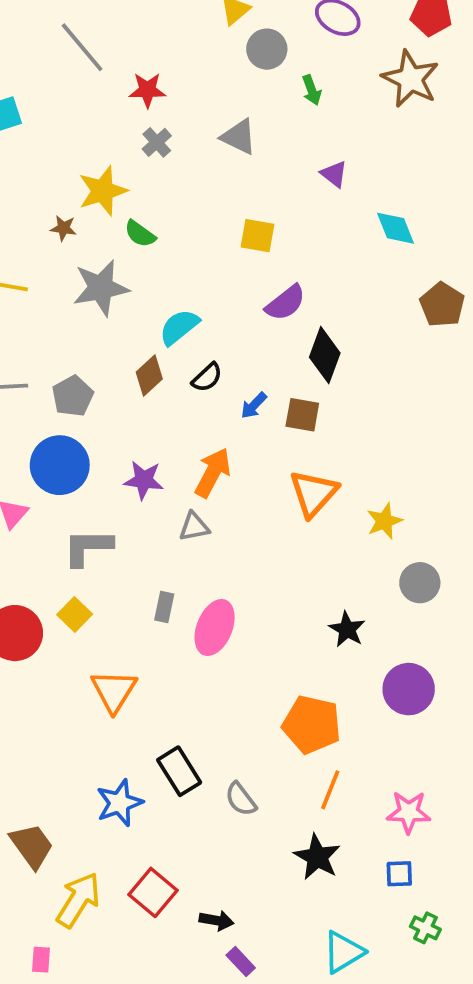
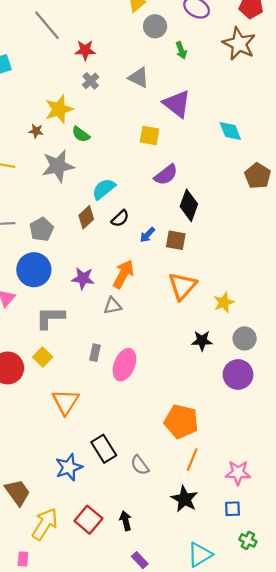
purple triangle: (334, 174) -> (177, 104), moved, size x1.8
black star: (347, 629) -> (202, 341), moved, turned -30
purple circle: (409, 689) -> (238, 374), moved
black arrow: (216, 920) -> (126, 521), moved, turned -114

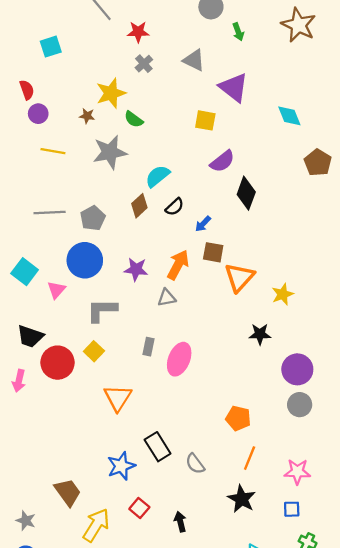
brown square: (176, 240) -> (213, 252), moved
gray circle: (245, 338) -> (300, 405), moved
orange pentagon: (181, 421) -> (238, 418), size x0.7
red square: (88, 520) -> (139, 508), moved, size x0.7

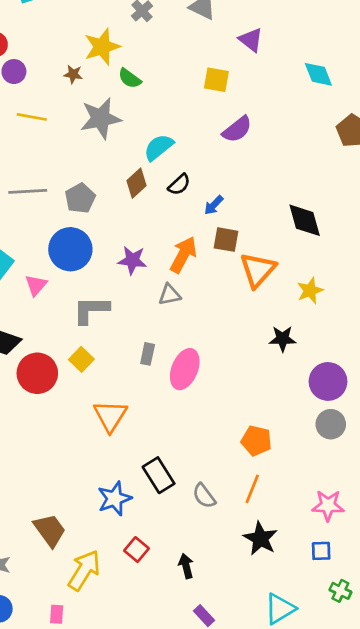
purple triangle: (234, 87) -> (251, 40), size x0.7
black diamond: (246, 193) -> (305, 220), moved, turned -36
orange line: (250, 458) -> (252, 489), moved

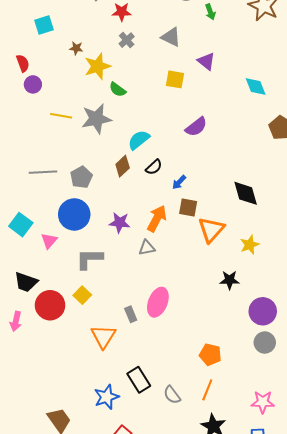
brown star: (73, 74) -> (76, 48), moved
yellow square: (216, 80) -> (175, 79), moved
yellow line: (32, 117) -> (61, 116), moved
gray rectangle: (148, 354) -> (131, 314), moved, turned -35

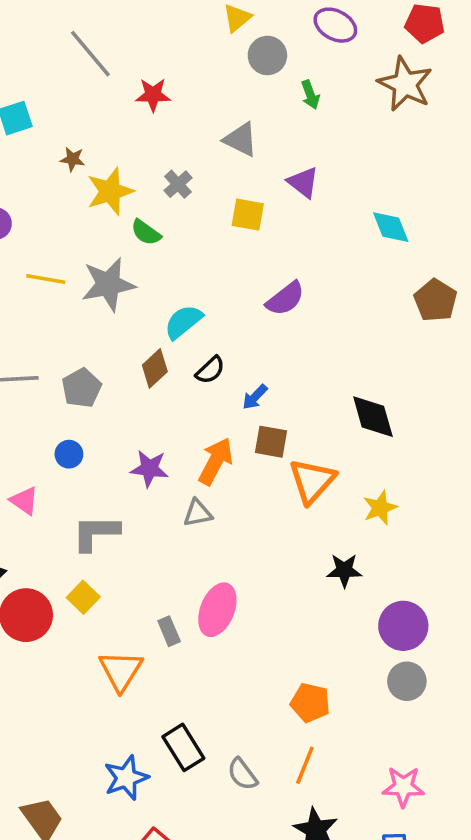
gray cross: (127, 40) -> (178, 184), moved
blue circle: (74, 214) -> (69, 454), size x0.5
pink triangle: (49, 241) -> (24, 501), turned -36

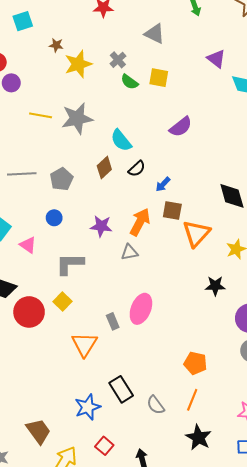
purple triangle: (303, 182) -> (216, 59), moved
green semicircle: (146, 232) -> (129, 82), moved
cyan semicircle: (183, 322) -> (121, 140), turned -90

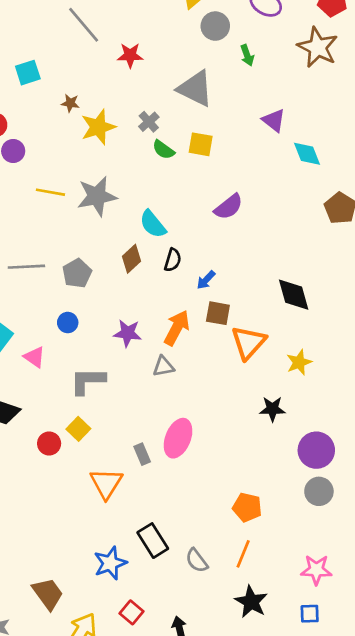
gray triangle: (155, 34) -> (195, 89), size x1.4
black semicircle: (137, 169) -> (173, 260), turned -30
red circle: (29, 312) -> (49, 443), moved, size x0.6

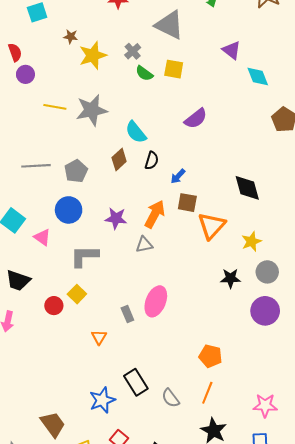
blue circle: (68, 323) -> (69, 210), size x1.6
orange triangle: (106, 483) -> (99, 337), size x0.6
gray circle: (319, 491) -> (267, 272), moved

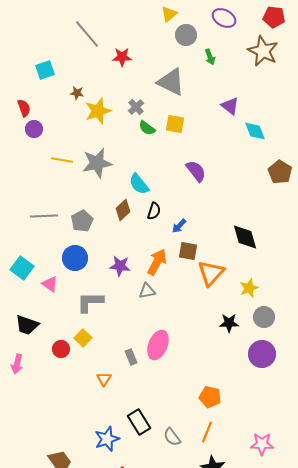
purple semicircle: (196, 119) -> (196, 171), turned -90

